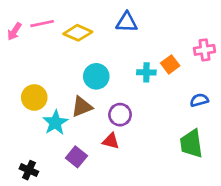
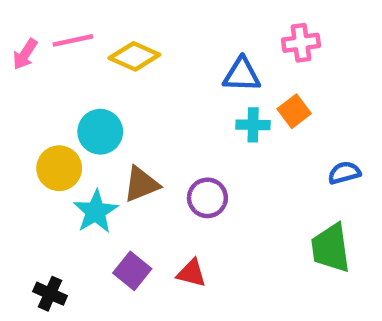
blue triangle: (127, 22) -> (242, 75), moved
pink cross: (204, 50) -> (301, 43), moved
cyan circle: (96, 76) -> (100, 132), moved
red triangle: (111, 141) -> (191, 273), moved

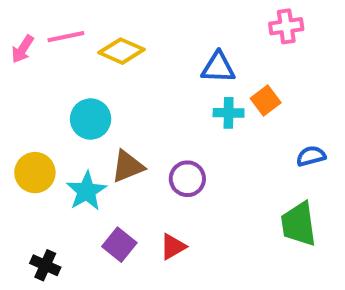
pink cross: (301, 43) -> (286, 26), moved
yellow circle: (59, 168) -> (35, 173), moved
red triangle: (191, 273) -> (173, 247), turned -44

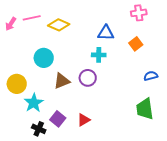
orange square: (266, 100) -> (136, 44), moved
cyan cross: (229, 113) -> (99, 55), moved
purple circle: (187, 179) -> (88, 78), moved
cyan star: (86, 191) -> (34, 103), moved
black cross: (45, 265) -> (39, 129), moved

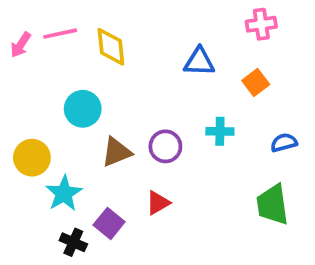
yellow diamond: (59, 25) -> (111, 47), turned 60
cyan cross: (99, 55) -> (220, 131), moved
red triangle: (84, 120) -> (158, 203), moved

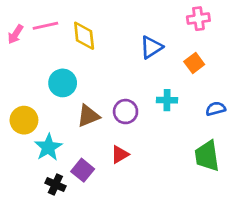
blue triangle: (199, 62) -> (151, 47), turned -35

